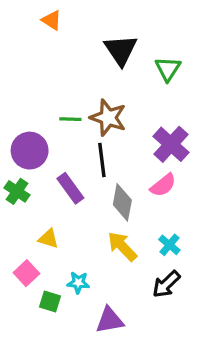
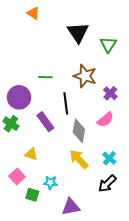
brown star: (108, 118) -> (85, 76), moved
purple cross: (171, 144) -> (110, 93), size x0.6

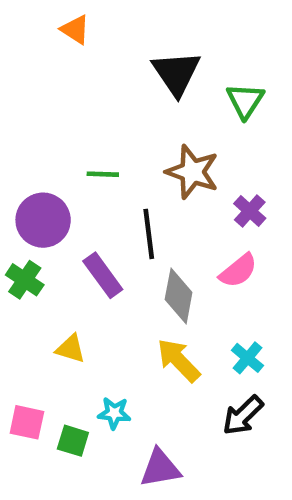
pink square: (17, 176) -> (27, 422), moved, turned -35

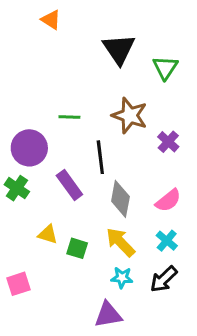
pink semicircle: (238, 271) -> (168, 200), moved
cyan star: (114, 413) -> (122, 278), moved
pink square: (27, 422) -> (18, 284), turned -30
green square: (73, 441) -> (77, 248), moved

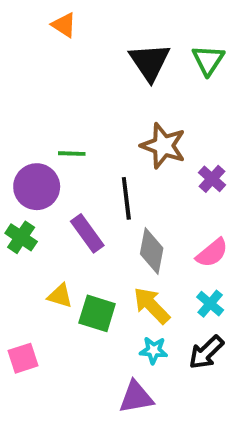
green triangle: (165, 68) -> (208, 60), moved
green line: (69, 117) -> (72, 154), moved
green square: (77, 248) -> (97, 313), size x1.4

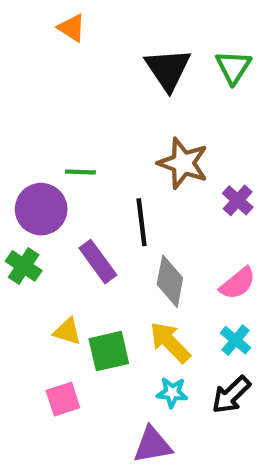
green square: (97, 313) -> (109, 351), turned -30
pink square: (23, 358) -> (63, 399), moved

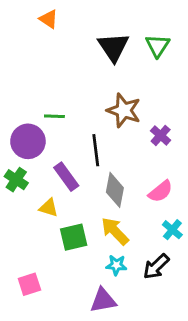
yellow triangle: (67, 331) -> (49, 208), moved
cyan cross: (236, 340) -> (172, 230), moved
pink square: (63, 399) -> (29, 284), moved

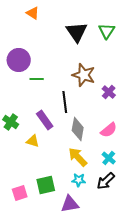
purple circle: (28, 141) -> (19, 60), moved
cyan cross: (172, 230) -> (109, 158), moved
green square: (74, 237) -> (46, 185), moved

